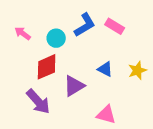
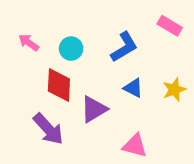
blue L-shape: (85, 25) -> (124, 47), moved
pink rectangle: (115, 26) -> (170, 26), moved
red diamond: (47, 67) -> (59, 85), turned -64

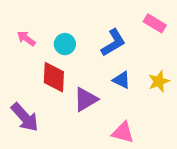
purple arrow: (48, 129) -> (25, 117), moved

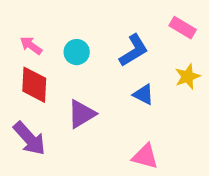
red diamond: (54, 77) -> (34, 85), moved
yellow star: (159, 81) -> (188, 77), moved
purple triangle: (86, 99) -> (82, 114), moved

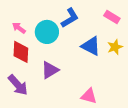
blue L-shape: (134, 50) -> (70, 18), moved
cyan circle: (77, 52) -> (47, 32), size x1.5
blue triangle: (143, 94) -> (91, 46), moved, size x1.5

